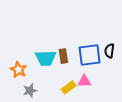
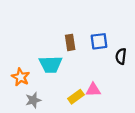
blue square: (90, 55) -> (99, 41), moved, size x0.7
brown rectangle: (63, 56) -> (70, 42), moved

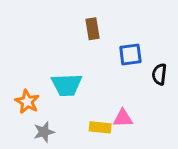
brown rectangle: (70, 42) -> (93, 29), moved
yellow rectangle: (76, 97) -> (100, 127), turned 42

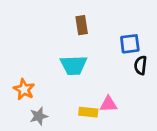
blue square: (130, 54) -> (130, 44), moved
cyan trapezoid: (67, 85) -> (74, 65), moved

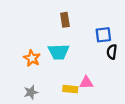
orange star: (24, 89) -> (32, 58), moved

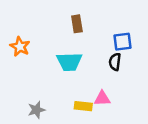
black semicircle: (112, 52) -> (115, 62), moved
orange star: (32, 58) -> (20, 47), moved

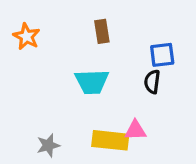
orange star: (20, 47) -> (26, 36), moved
yellow rectangle: (83, 106) -> (110, 140), size x1.5

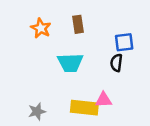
orange star: (26, 36) -> (41, 28), moved

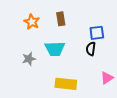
pink triangle: (104, 100) -> (107, 78), moved, turned -32
gray star: (37, 111) -> (29, 59), moved

